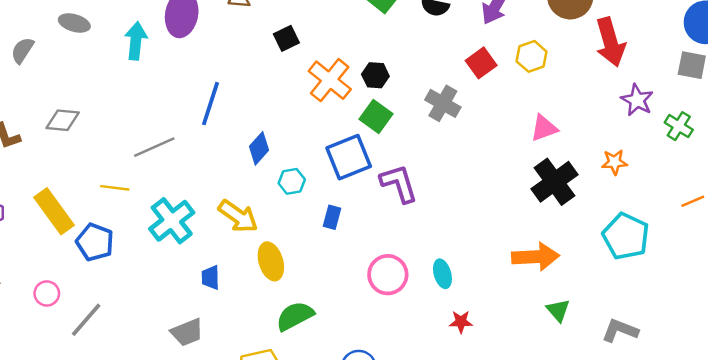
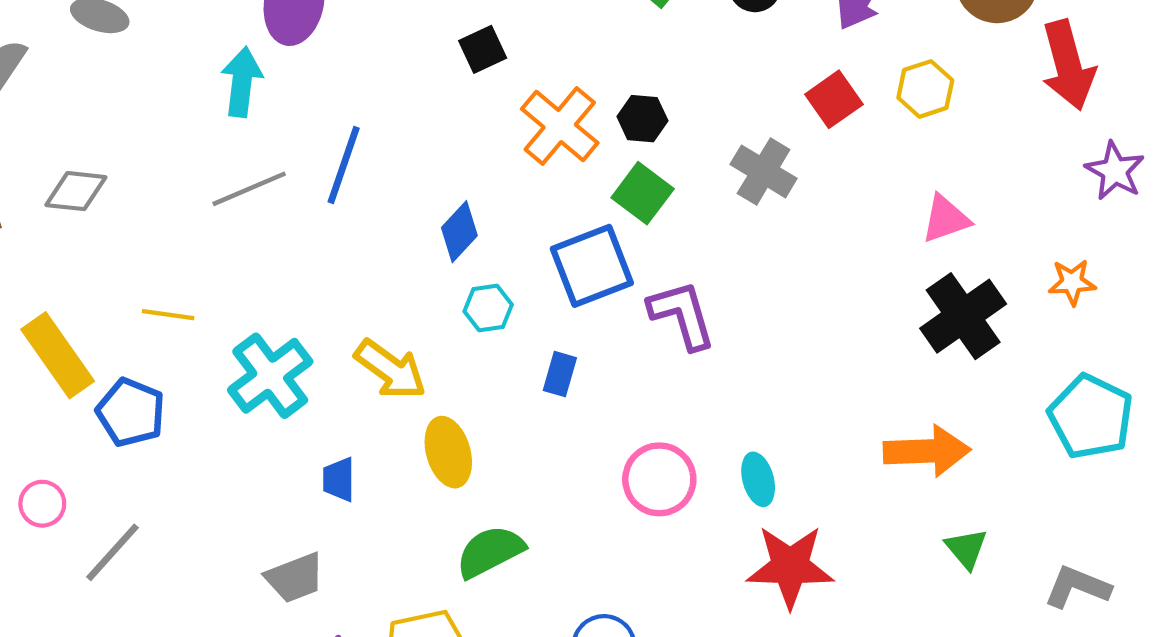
cyan arrow: (136, 41) -> (242, 82), moved
gray line: (154, 147) -> (249, 189), moved
blue diamond: (259, 148) -> (459, 232), moved
red star: (461, 322) -> (790, 567), size x2.0

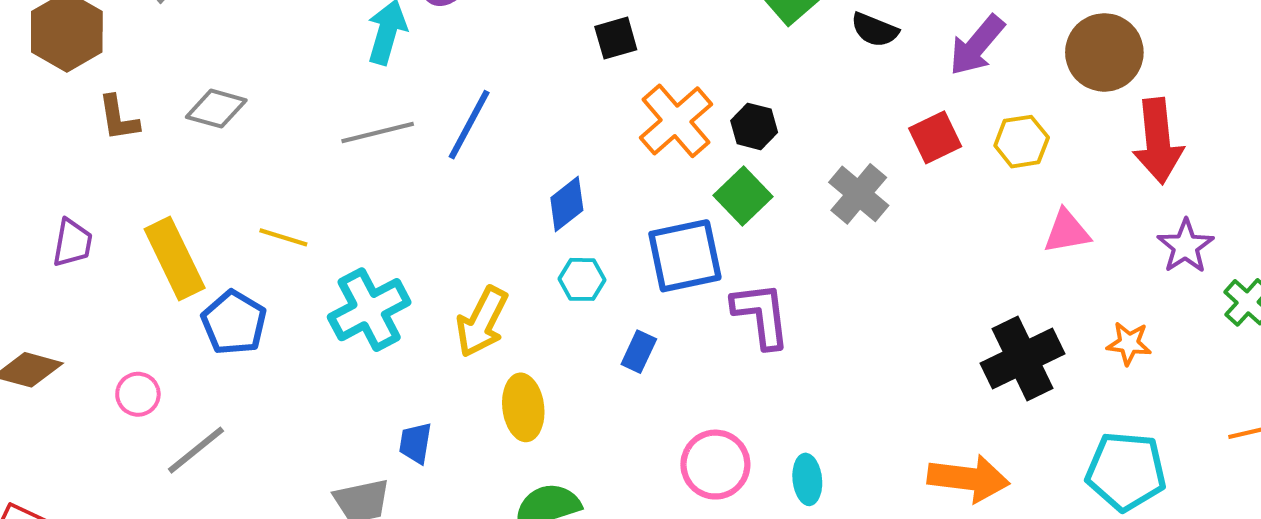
pink triangle: (946, 219) -> (1067, 232), moved
yellow arrow: (390, 369) -> (482, 322), turned 72
cyan pentagon: (1091, 417) -> (1126, 471), turned -30
blue trapezoid: (339, 479) -> (415, 443), moved

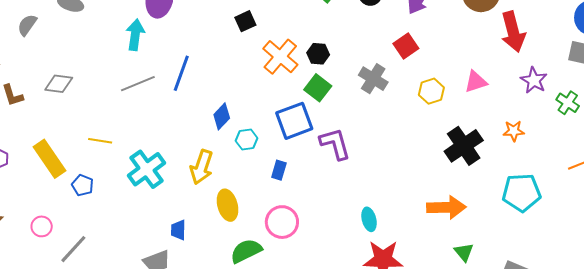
yellow hexagon: (1022, 142) -> (431, 91), moved
blue diamond: (567, 204) -> (222, 116), moved
blue pentagon: (234, 323) -> (83, 185), size x0.7
pink circle: (715, 465) -> (282, 222), moved

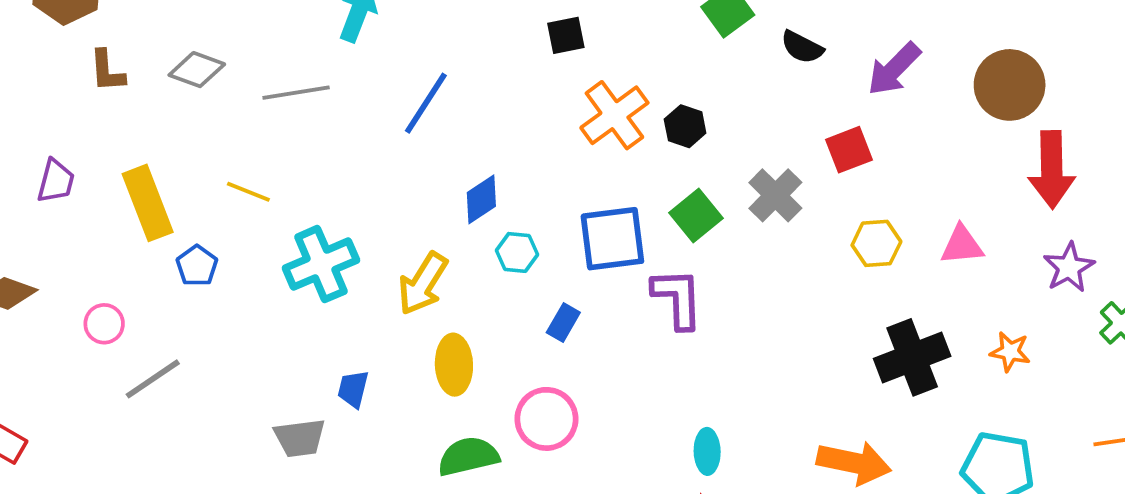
gray line: (138, 84) -> (296, 93), moved
green square: (318, 88) -> (696, 215), moved

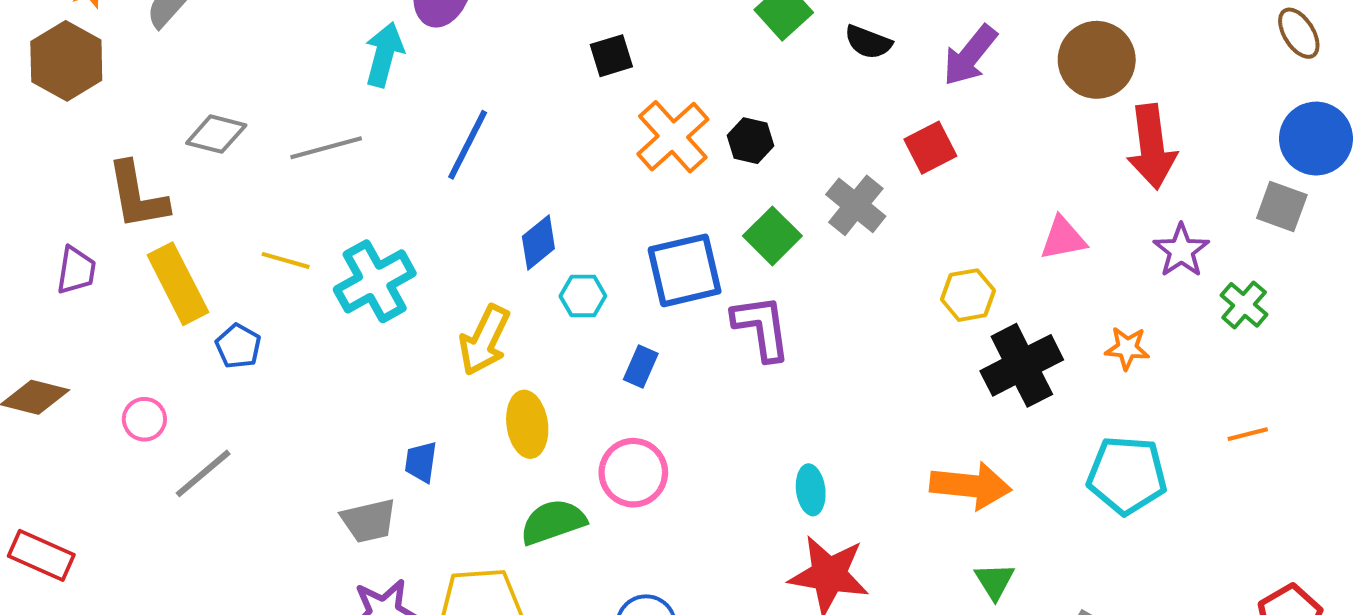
brown L-shape: (107, 71) -> (137, 196), moved, size x1.5
yellow hexagon: (876, 243) -> (968, 295), moved
cyan cross: (321, 264) -> (375, 281), moved

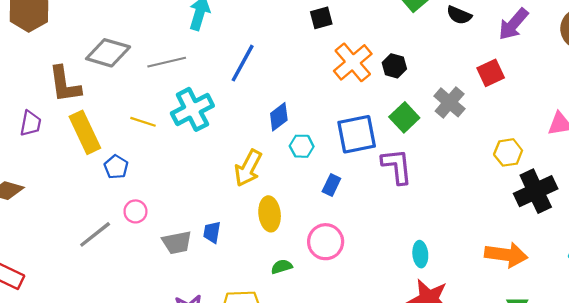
gray diamond: (216, 134) -> (108, 53), size x1.4
cyan cross: (375, 281) -> (192, 109), moved
pink circle: (144, 419) -> (135, 211), moved
gray trapezoid: (369, 521) -> (177, 242), moved
green semicircle: (553, 522) -> (282, 267), size x0.6

